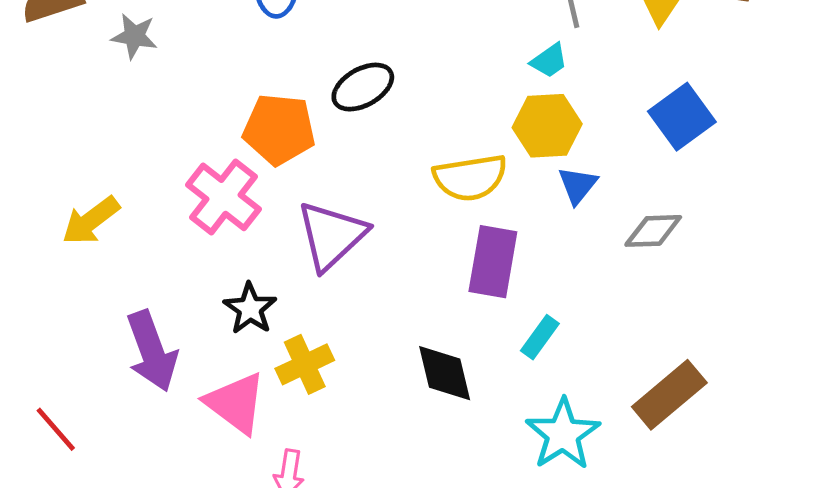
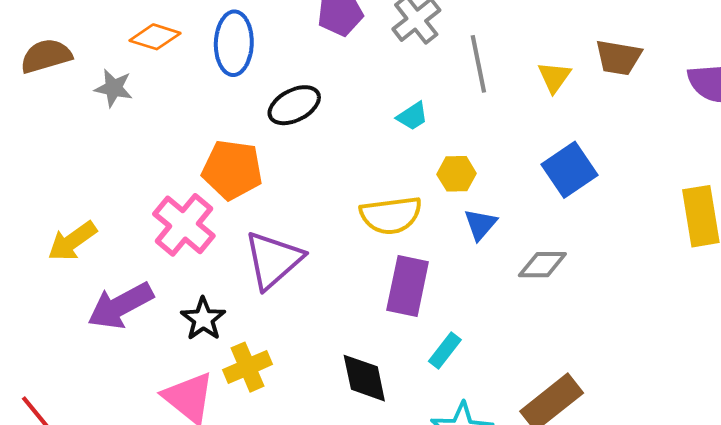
cyan trapezoid: (549, 61) -> (412, 116), moved
black ellipse: (363, 87) -> (294, 105), moved
yellow hexagon: (547, 126) -> (457, 174), size x0.7
purple arrow: (152, 351) -> (120, 306), moved, turned 80

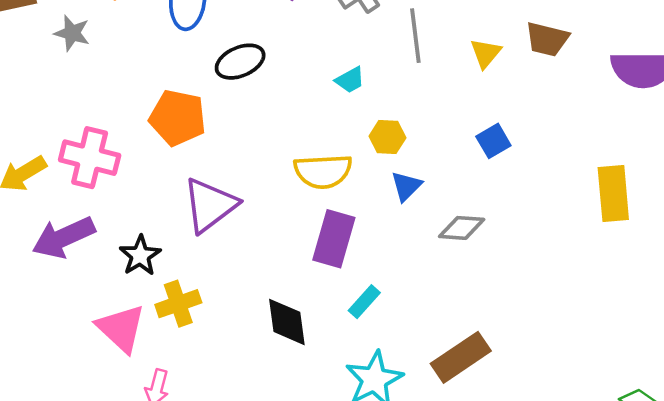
blue square: (569, 170) -> (493, 141), size x0.7
pink cross: (184, 225) -> (90, 158), moved, turned -30

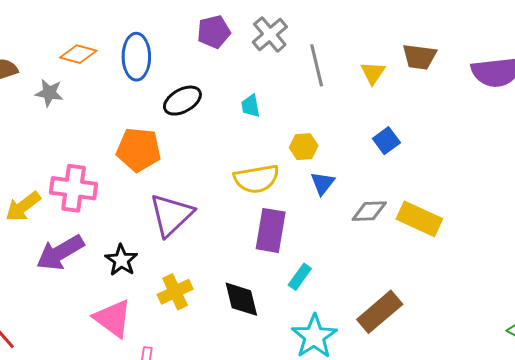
cyan trapezoid: (350, 80) -> (251, 106), moved, turned 115
yellow rectangle: (613, 194) -> (419, 219), moved, turned -54
yellow cross: (178, 304) -> (175, 292), moved

